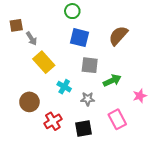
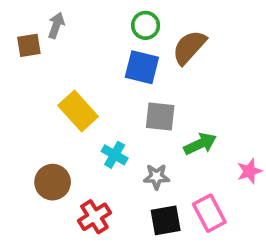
green circle: (72, 11) -> (146, 25), moved
brown semicircle: (118, 36) -> (189, 47), moved
gray arrow: (31, 39) -> (56, 25), moved, turned -128
black square: (84, 128) -> (166, 220), moved

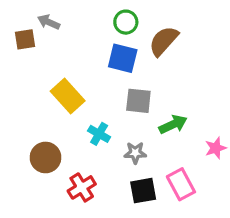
gray arrow: (56, 25) -> (49, 22), turned -85

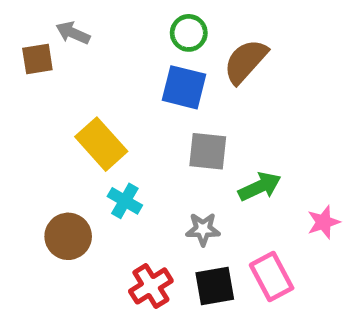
cyan cross: (99, 134) -> (125, 201), moved
red cross: (82, 187) -> (151, 286), moved

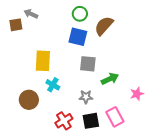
yellow rectangle: (101, 144) -> (43, 61), turned 45

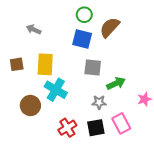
gray arrow: (31, 14) -> (34, 29), moved
brown square: (16, 25) -> (17, 64), moved
cyan cross: (53, 85) -> (56, 90), size x1.5
gray star: (86, 97) -> (99, 102), moved

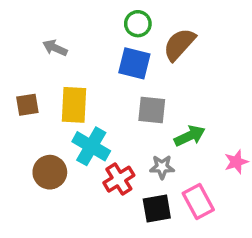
red cross: (67, 128) -> (119, 179), moved

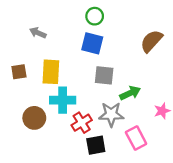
brown semicircle: (179, 44) -> (151, 41), moved
cyan cross: (91, 146) -> (63, 100), turned -30
gray star: (162, 167) -> (111, 114), size x1.5
black square: (157, 208) -> (96, 145), moved

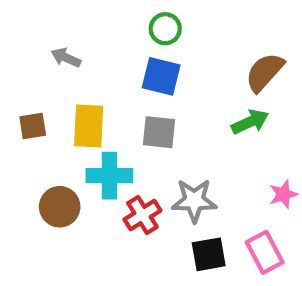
gray square: (104, 75) -> (159, 132), moved
green arrow: (130, 93) -> (250, 122), moved
pink rectangle: (136, 138) -> (265, 252), moved
black square: (96, 145) -> (209, 254), moved

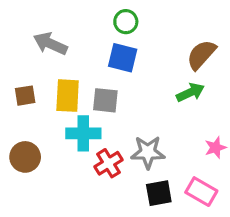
gray arrow: (66, 58) -> (50, 44), size x1.5
gray square: (159, 132) -> (105, 100), moved
brown circle: (60, 207) -> (25, 157), moved
pink rectangle: (265, 252) -> (201, 192), turned -32

